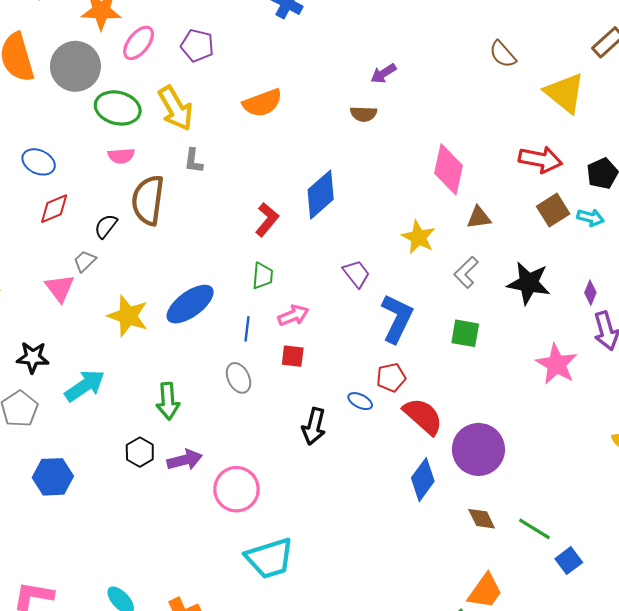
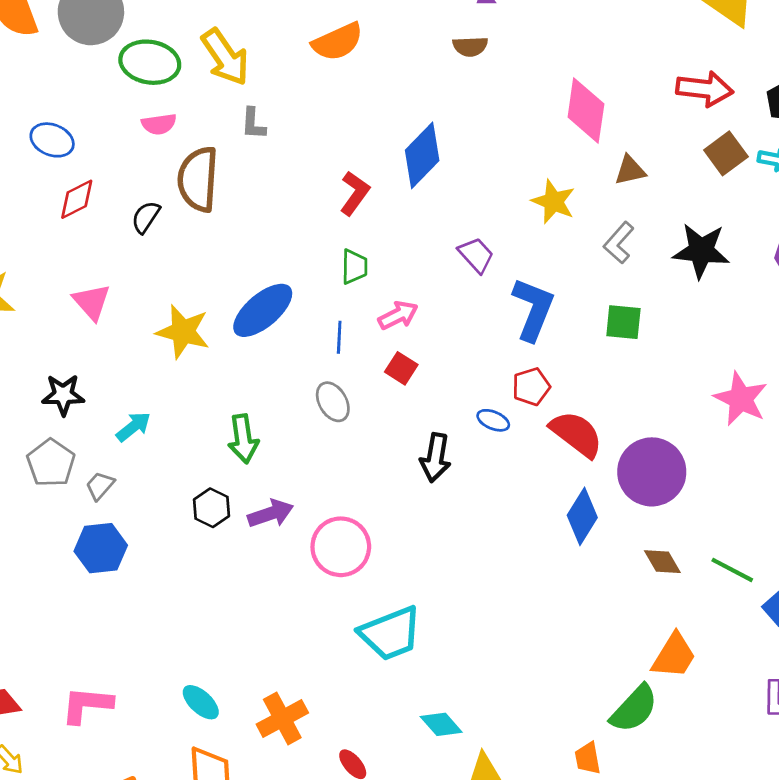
gray trapezoid: (85, 261) -> (100, 486), moved
red square: (293, 356) -> (401, 368), turned 30
pink star: (557, 364) -> (741, 399), moved
cyan arrow: (85, 386) -> (133, 427), size x0.7

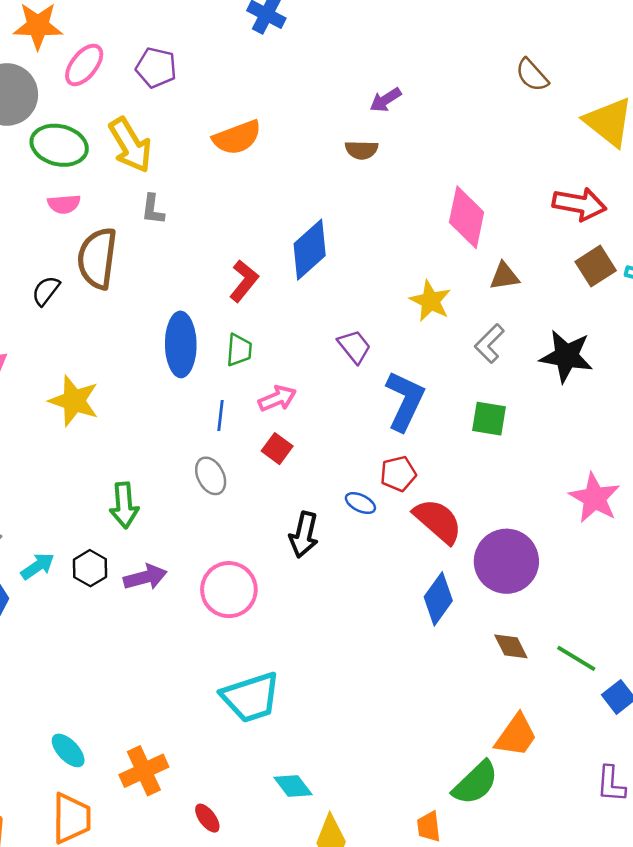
blue ellipse: (263, 310) -> (181, 344), moved, turned -54
cyan arrow: (133, 427) -> (38, 566), moved
pink circle: (341, 547) -> (229, 590), moved

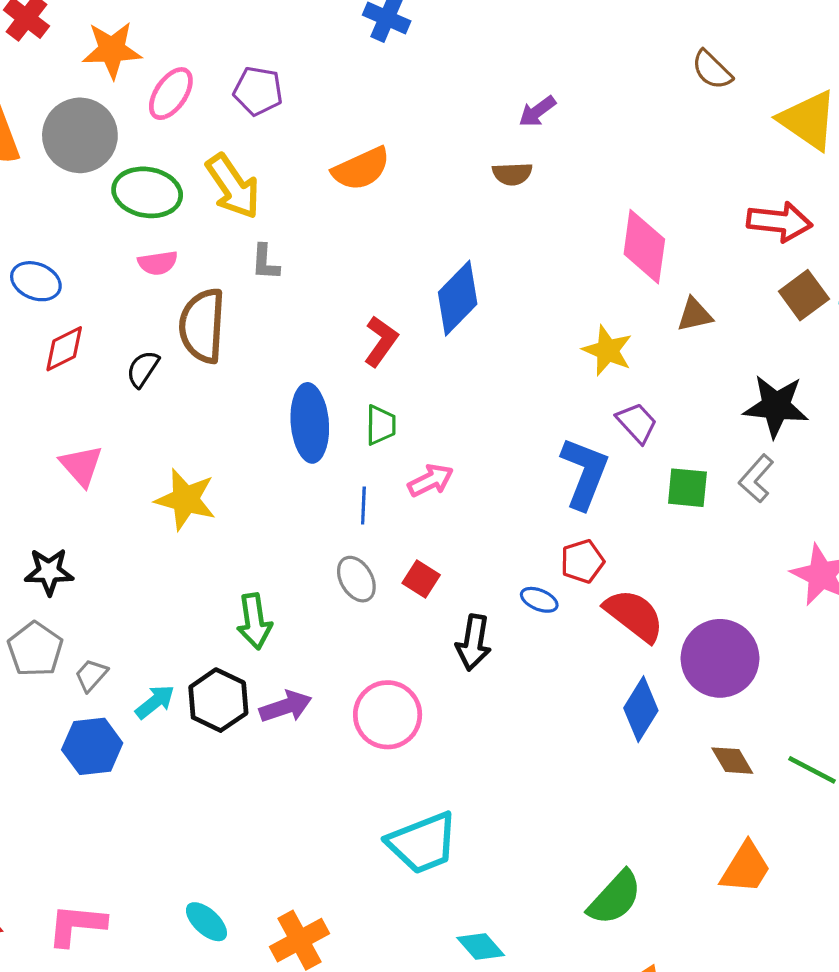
gray L-shape: (489, 344) -> (756, 479), moved
purple trapezoid: (354, 347) -> (637, 423), moved
red square: (277, 449) -> (421, 579), moved
black hexagon: (90, 568) -> (218, 700), size x1.4
green semicircle: (475, 783) -> (615, 898), moved

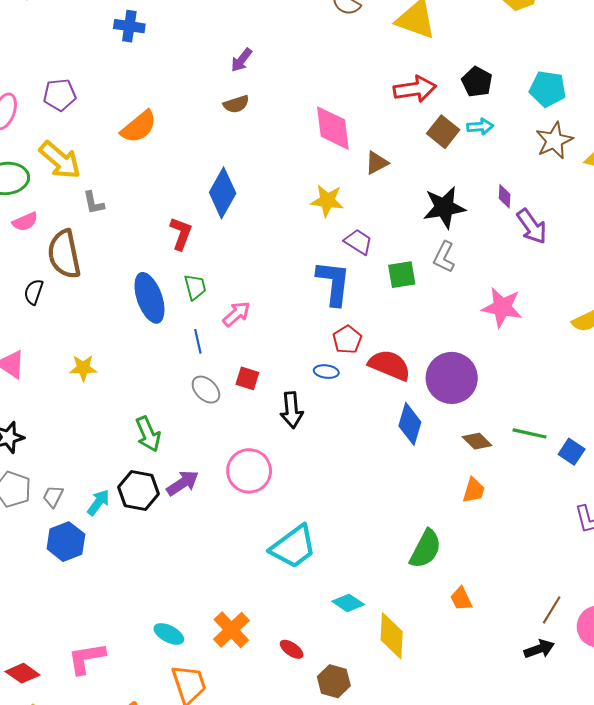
yellow star: (186, 499) -> (83, 368), size x0.7
orange trapezoid: (746, 868) -> (474, 490), moved, size x0.7

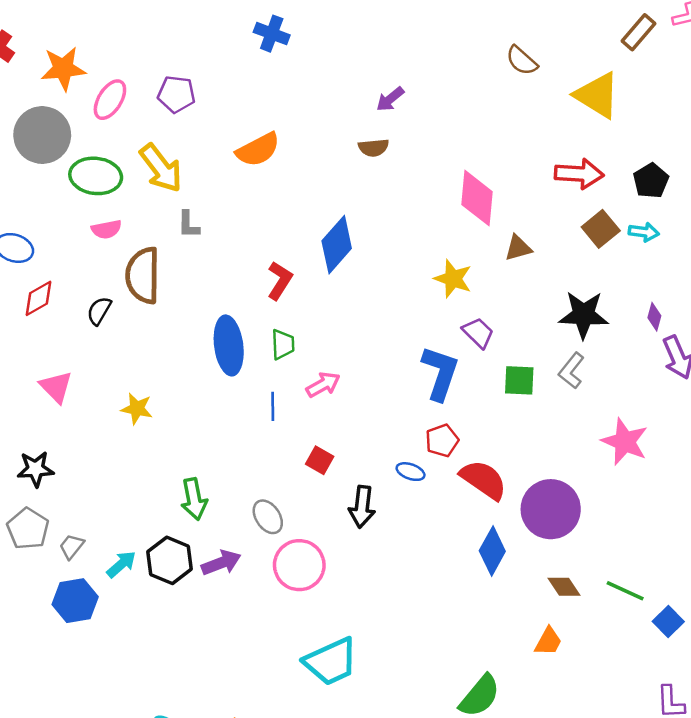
gray ellipse: (206, 390) -> (268, 517), moved

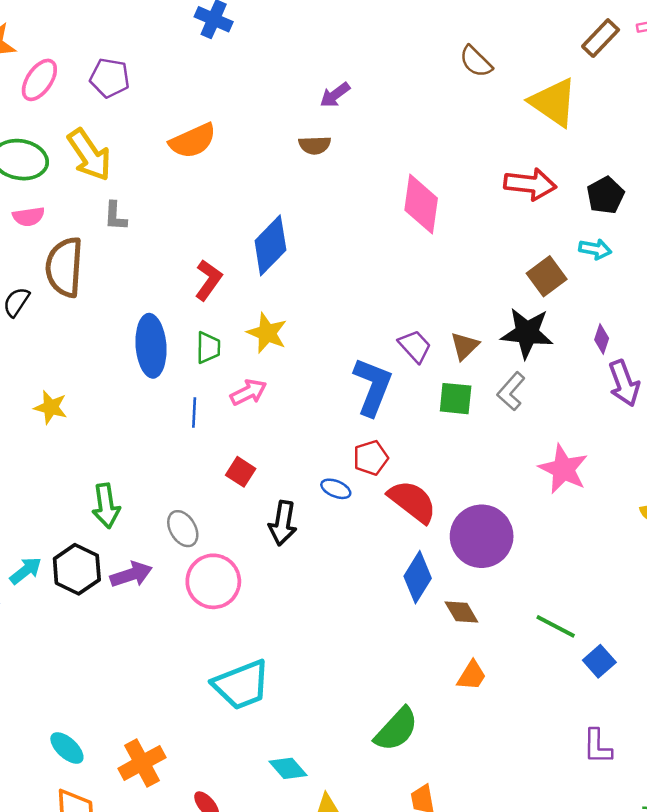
brown square: (601, 229) -> (547, 276), moved
brown triangle: (518, 248) -> (465, 346), moved, turned -32
yellow star: (453, 279) -> (267, 333), moved
brown diamond: (564, 587) -> (461, 612), moved

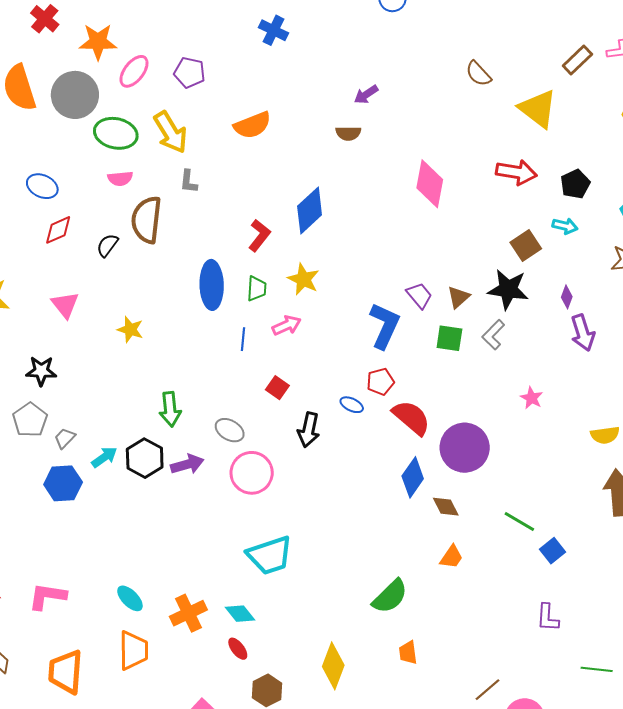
pink star: (563, 469) -> (532, 398), size x0.6
gray ellipse: (183, 529) -> (230, 430), turned -32
cyan diamond: (288, 768) -> (240, 614), moved

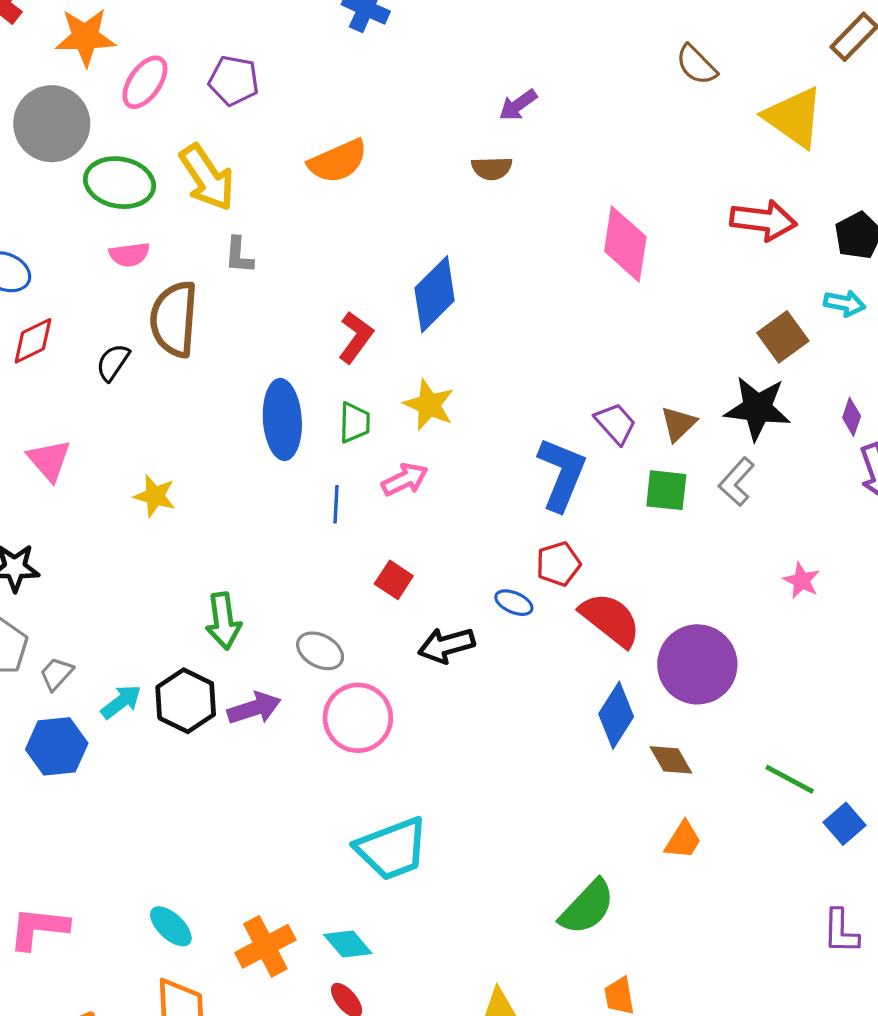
black arrow: (309, 430) -> (446, 645), turned 64

